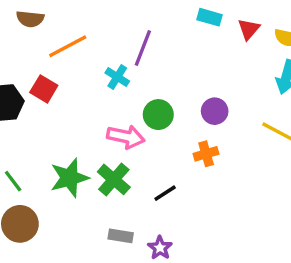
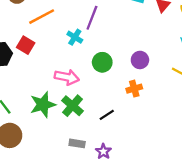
pink arrow: (126, 137) -> (67, 77), moved

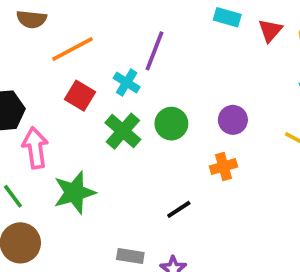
red square: (26, 45) -> (80, 96), moved
pink arrow: (67, 77) -> (35, 148), moved, turned -110
green cross: (73, 106) -> (123, 131), moved

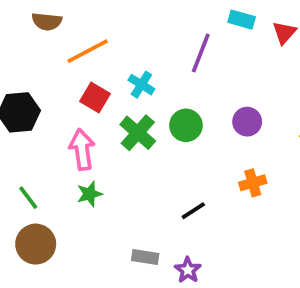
purple line: (155, 51) -> (201, 53), moved
pink arrow: (35, 148) -> (82, 149), moved
orange cross: (224, 166) -> (253, 183), moved
green star: (74, 193) -> (89, 194), size x0.6

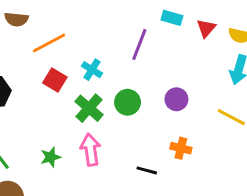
pink arrow: (82, 149) -> (90, 150), moved
orange cross: (253, 183) -> (181, 148), turned 30
black line: (193, 211) -> (147, 170), moved, turned 48

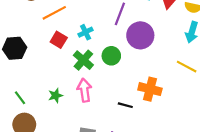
cyan cross: (92, 70) -> (86, 32), turned 32
purple circle: (176, 99) -> (140, 35), moved, size x1.6
orange cross: (181, 148) -> (150, 89), size x1.5

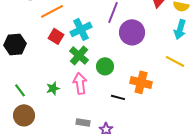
cyan cross: (86, 32) -> (81, 29), size x1.5
green circle: (111, 56) -> (105, 66), moved

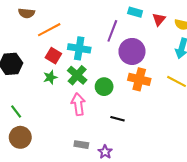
cyan cross: (81, 29) -> (79, 48), turned 35
orange cross: (141, 82) -> (139, 79), moved
green star: (53, 88) -> (50, 77), moved

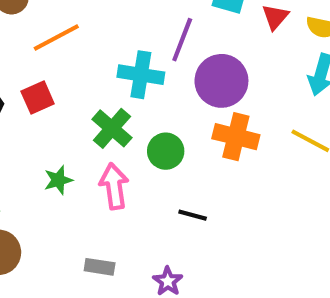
cyan cross: (79, 48) -> (141, 75), moved
red square: (53, 56) -> (38, 97), moved, turned 35
green star: (50, 77) -> (58, 180), moved
gray rectangle: (81, 145) -> (100, 267), moved

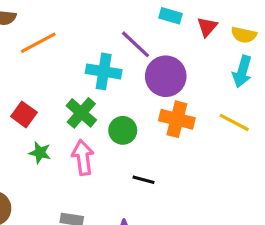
purple line: (182, 40) -> (135, 44), turned -68
red square: (38, 97) -> (24, 114), moved, turned -30
green star: (58, 180) -> (40, 153), turned 30

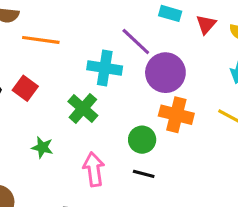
orange line: (38, 43) -> (41, 40), turned 36
red square: (24, 114) -> (25, 88), moved
green circle: (123, 130) -> (142, 140), moved
pink arrow: (83, 157) -> (94, 169), moved

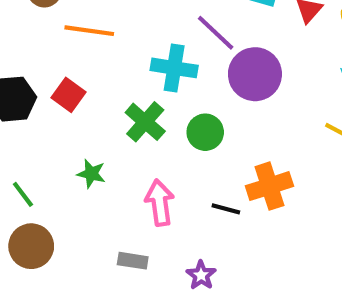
orange cross: (176, 115) -> (269, 186), moved, turned -32
green circle: (142, 140) -> (205, 132), moved

